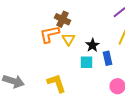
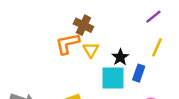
blue rectangle: (108, 58) -> (139, 73), turned 32
cyan square: (87, 62) -> (113, 78), size x1.5

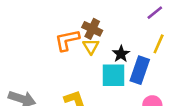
brown cross: (83, 25) -> (92, 29), moved
blue rectangle: (139, 73) -> (140, 70), size x1.5

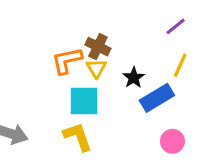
blue rectangle: (140, 70) -> (157, 98), turned 40
cyan square: (113, 75) -> (84, 101), moved

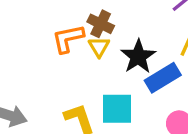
black star: (134, 78) -> (138, 57), size x1.5
cyan square: (84, 101) -> (117, 109), moved

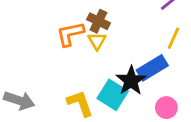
black star: (138, 57) -> (131, 81), moved
cyan square: (117, 109) -> (113, 95), turned 32

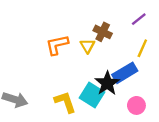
brown cross: (98, 21) -> (103, 32), moved
yellow triangle: (97, 41) -> (87, 46), moved

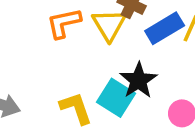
yellow triangle: (87, 46) -> (109, 25), size x1.5
blue rectangle: (125, 73) -> (165, 28), moved

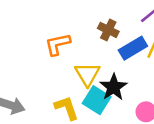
yellow triangle: (109, 25) -> (87, 74), moved

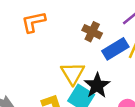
orange L-shape: (58, 44) -> (33, 22), moved

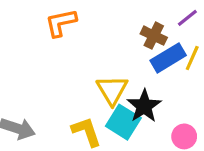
brown cross: (92, 32) -> (154, 36), moved

